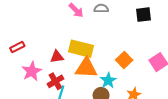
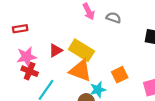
red triangle: (57, 57) -> (56, 50), turned -40
red cross: (55, 81) -> (30, 71), moved, turned 35

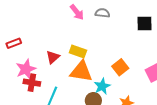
yellow rectangle: (81, 50) -> (78, 51), size x0.7

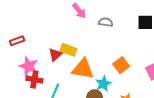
gray semicircle: (102, 13) -> (106, 22), moved
yellow rectangle: (78, 51) -> (68, 50), moved
pink star: (26, 69) -> (29, 66), turned -30

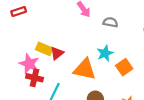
red rectangle: (17, 41) -> (19, 11), moved
yellow rectangle: (68, 50) -> (44, 49), moved
cyan star: (103, 84) -> (105, 53), moved

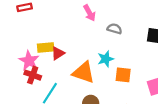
yellow rectangle: (44, 49) -> (46, 48), turned -35
orange square: (124, 67) -> (123, 75), turned 35

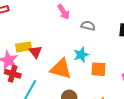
red triangle: (58, 53) -> (35, 52), turned -32

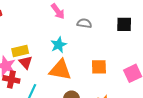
red triangle: (35, 52) -> (26, 62), moved
cyan star: (81, 55) -> (59, 45), moved

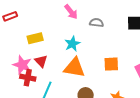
yellow rectangle: (20, 51) -> (35, 38), moved

